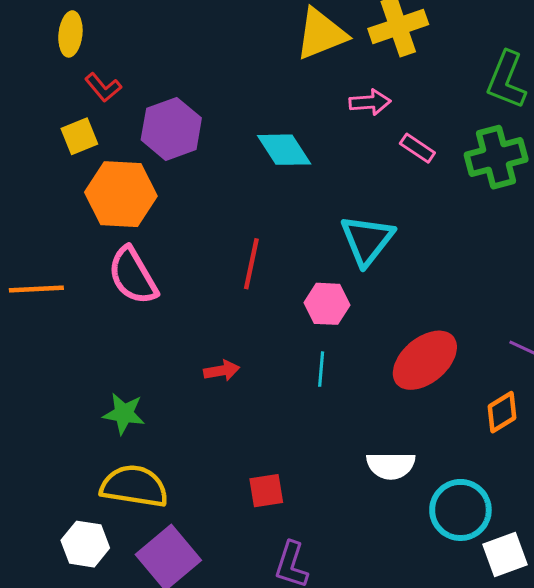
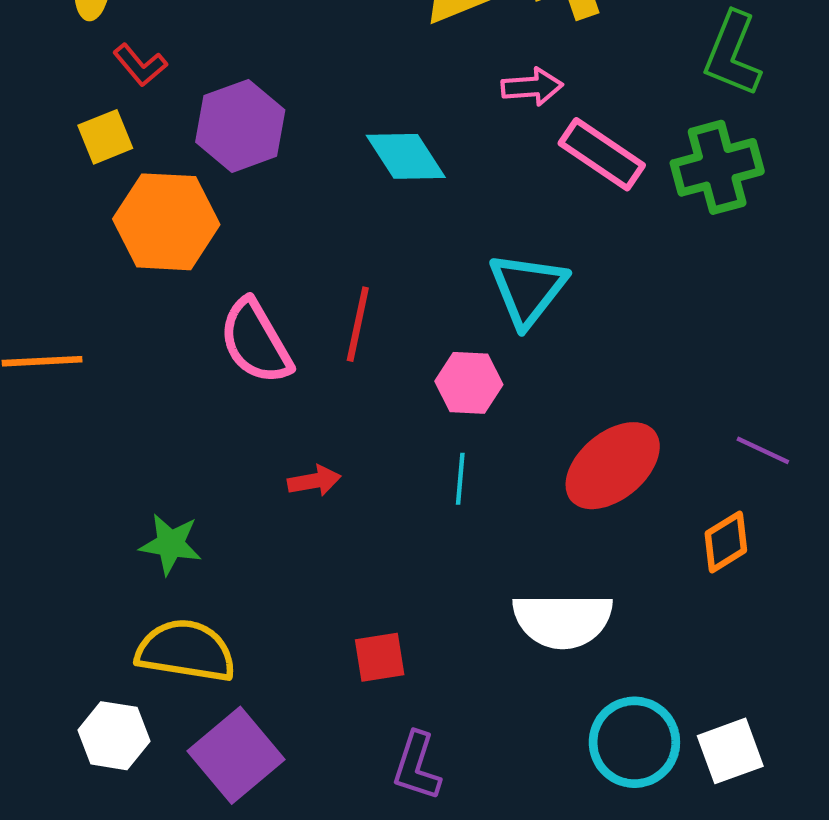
pink rectangle: (417, 148) -> (602, 154), size x1.6
pink semicircle: (133, 276) -> (256, 342), moved
white semicircle: (391, 465) -> (563, 620), size x1.4
cyan circle: (460, 510) -> (634, 742), moved

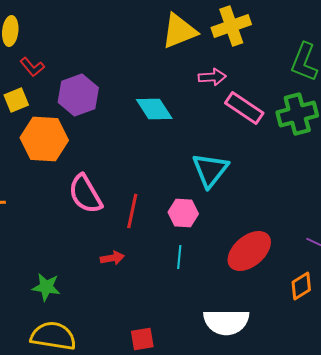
red line: (358, 324) -> (132, 211), moved

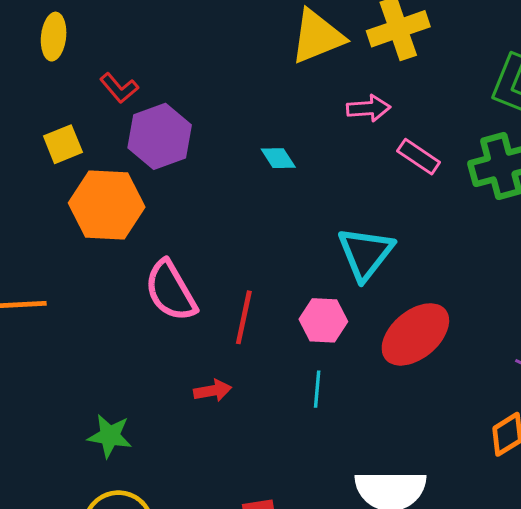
red L-shape: (32, 67) -> (119, 88), moved
pink rectangle: (244, 108) -> (419, 157), size x0.7
cyan diamond: (154, 109) -> (278, 158), size x0.6
red ellipse: (249, 251) -> (415, 334), moved

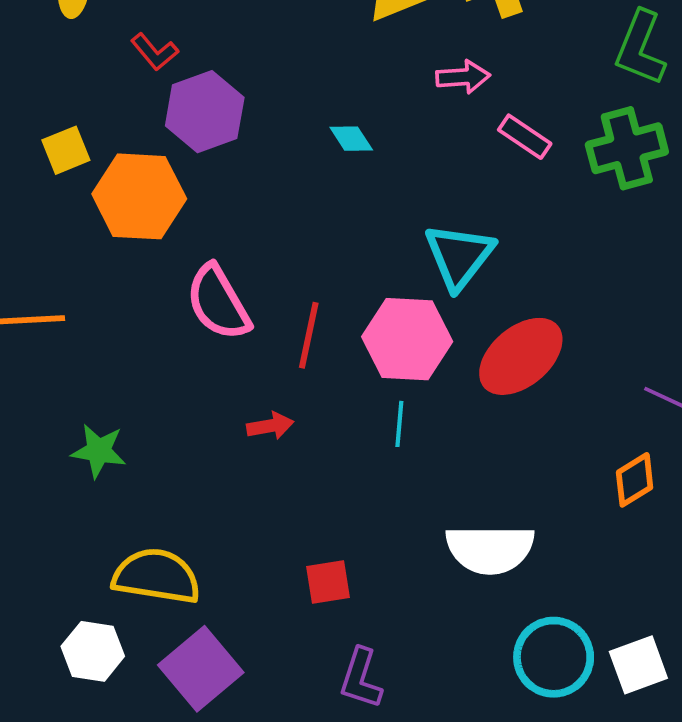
yellow square: (63, 144) -> (66, 150), moved
pink hexagon: (323, 320) -> (407, 339), size x1.5
green star: (110, 436) -> (99, 451), moved

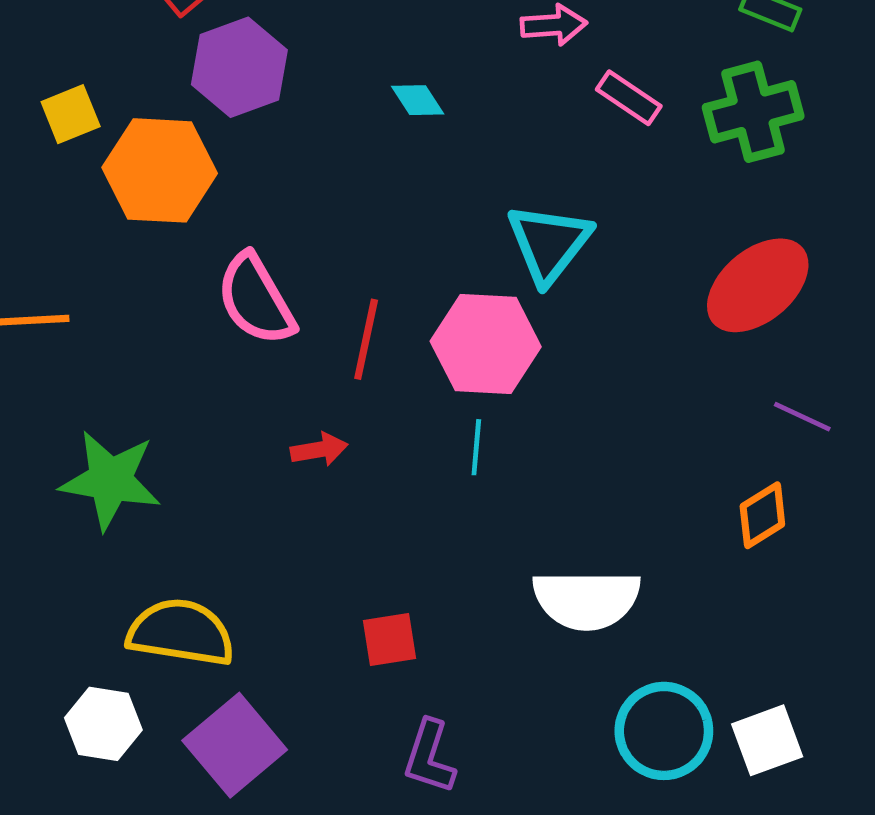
red ellipse: (521, 356) -> (758, 285), moved
green star: (99, 451) -> (110, 480), size x1.5

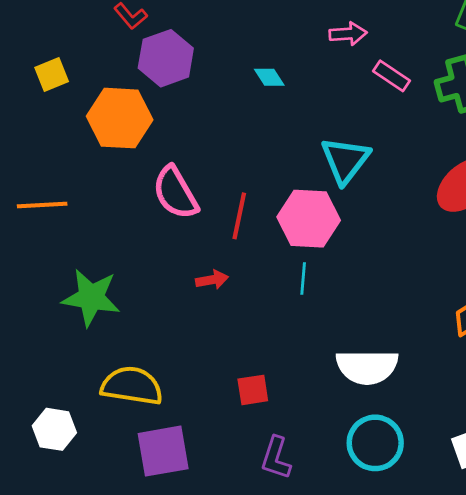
yellow square: (71, 114) -> (52, 75), moved
white hexagon: (103, 724) -> (54, 429), moved
cyan circle: (664, 731) -> (375, 443), moved
purple square: (235, 745) -> (163, 451), turned 30

